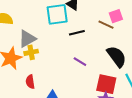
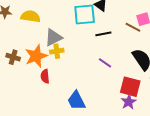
red semicircle: (30, 82) -> (45, 76), moved

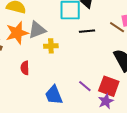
yellow cross: (57, 51) -> (51, 46), moved
orange star: (36, 56) -> (17, 33), moved
purple line: (105, 63) -> (85, 86), moved

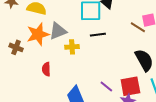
black line: (87, 31) -> (98, 35), moved
red square: (109, 86) -> (130, 86), turned -30

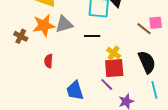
black line: (98, 35) -> (92, 36), moved
yellow cross: (72, 47) -> (114, 53), moved, turned 32
red square: (130, 86) -> (114, 68), moved

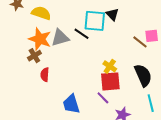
orange star: (44, 25) -> (40, 39), turned 30
brown cross: (21, 36) -> (34, 56), moved, turned 32
black line: (92, 36) -> (82, 34), moved, turned 35

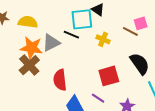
brown cross: (34, 56) -> (29, 65), size x1.5
yellow cross: (110, 66) -> (103, 39), moved
red semicircle: (45, 75) -> (60, 80), moved, size x1.5
purple line: (103, 98) -> (98, 98), moved

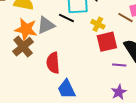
red square: (109, 76) -> (107, 42), moved
purple line: (98, 98) -> (119, 65), moved, turned -32

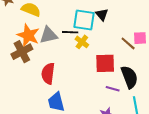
black line: (66, 18) -> (70, 32), turned -35
yellow cross: (98, 24) -> (82, 42), moved

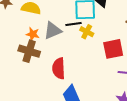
orange star: (28, 35) -> (33, 34), size x0.6
brown cross: (22, 52) -> (29, 51), turned -35

